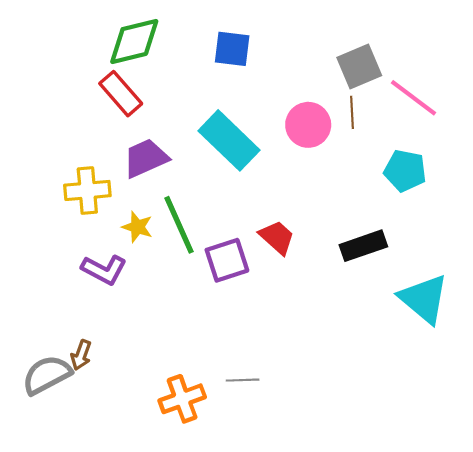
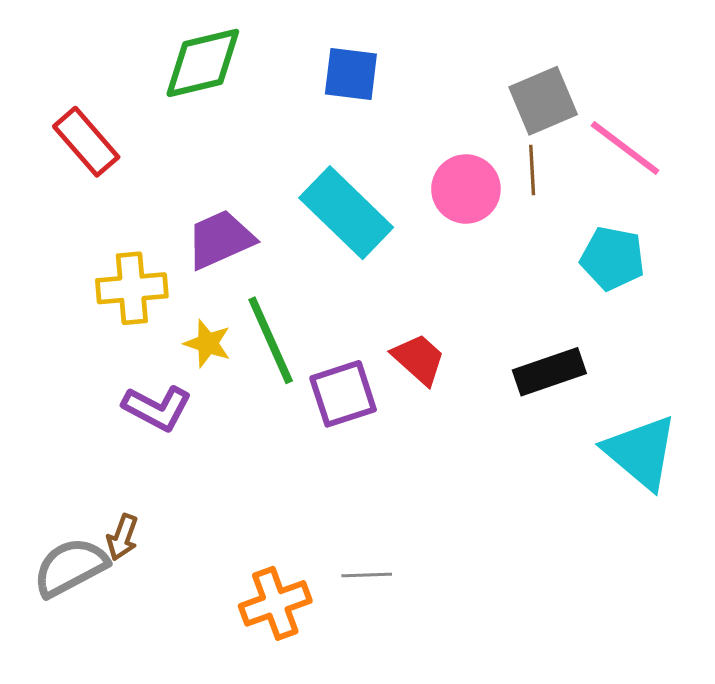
red rectangle: (121, 94) -> (86, 142), moved

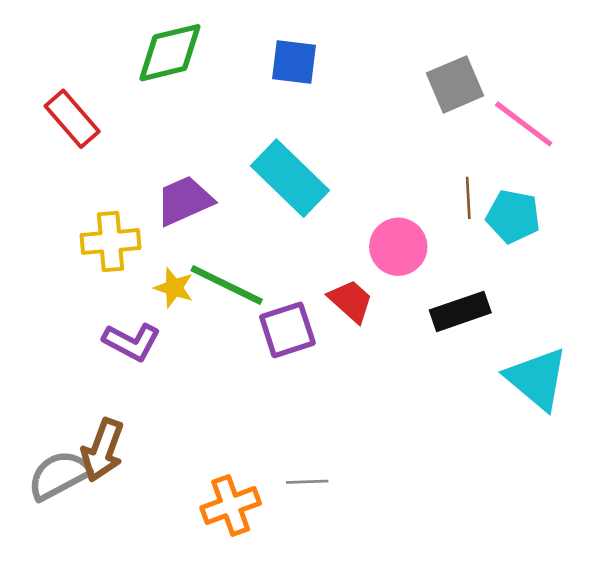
brown line: (532, 170) -> (468, 198), moved
pink circle: (466, 189) -> (398, 247), moved
green line: (271, 340) -> (227, 285), turned -40
brown arrow: (122, 537) -> (103, 450), size x1.6

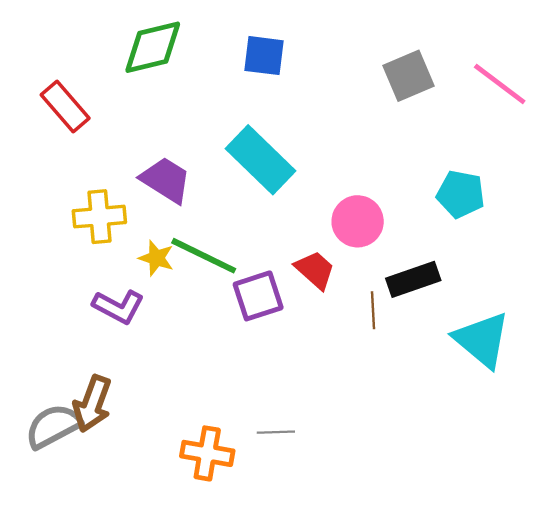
pink line: (524, 124) -> (500, 84), moved
brown line: (468, 198) -> (373, 310), moved
purple trapezoid: (184, 201) -> (166, 180), turned 56
orange cross: (231, 505) -> (207, 453), turned 30

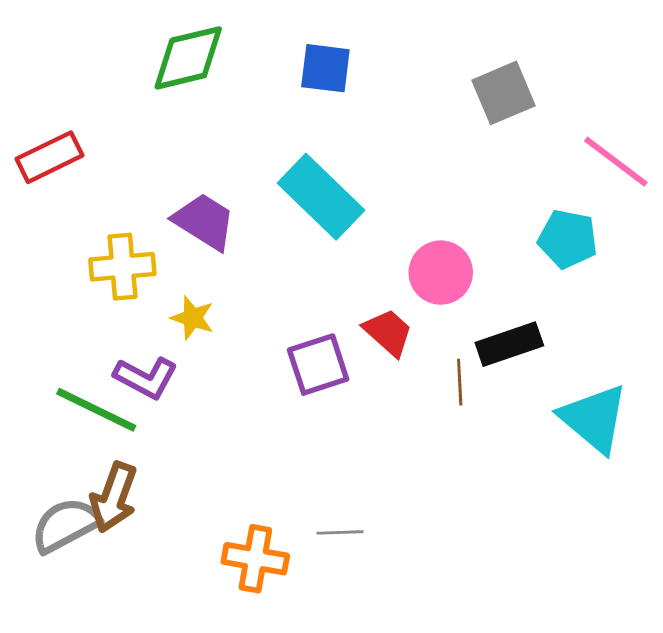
pink line: (500, 84) -> (616, 162), moved
red rectangle: (65, 106) -> (49, 157), moved, turned -75
green line: (204, 256) -> (96, 410), moved

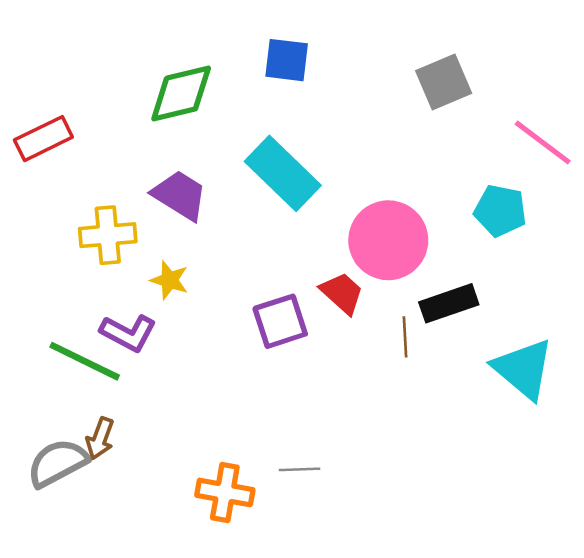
green diamond: (188, 58) -> (181, 94), moved
pink circle: (441, 273) -> (388, 240), size x1.4
brown arrow: (114, 497) -> (100, 438), size x0.7

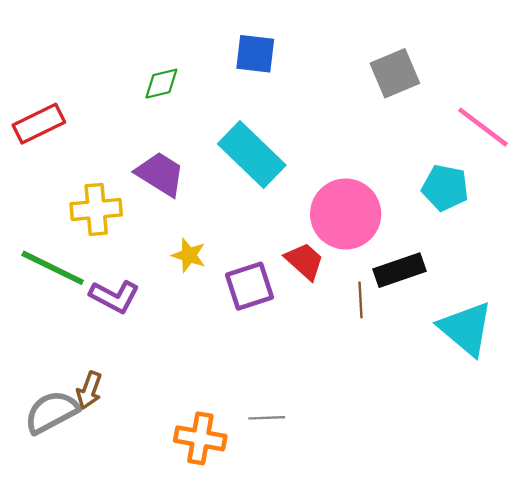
green diamond: (181, 94) -> (161, 84), size x0.6
yellow star: (170, 280) -> (189, 255), moved
green line: (85, 361) -> (53, 268), moved

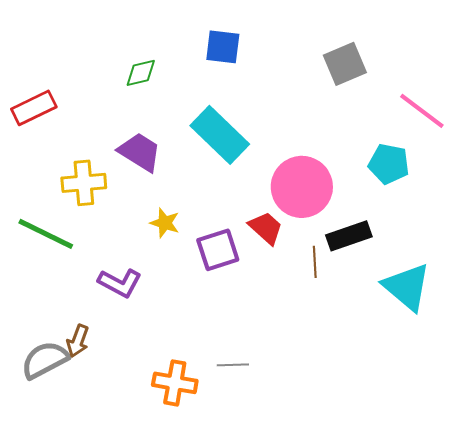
purple L-shape: (114, 296) -> (120, 283), moved

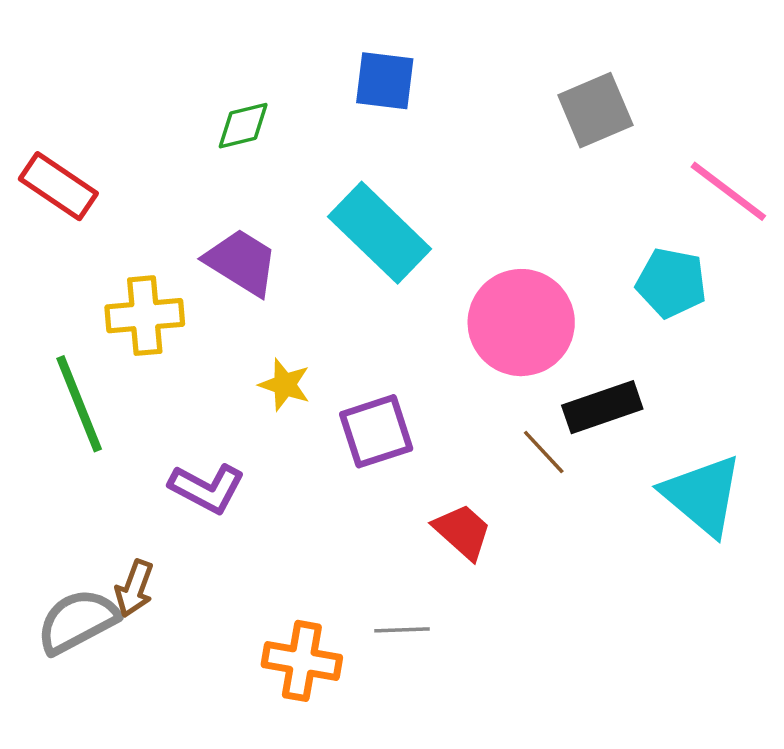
red rectangle: (34, 108) -> (58, 186), turned 60
red trapezoid: (266, 228) -> (462, 531), moved
green line: (46, 234) -> (79, 404), turned 42
brown line: (315, 262) -> (544, 452), turned -40

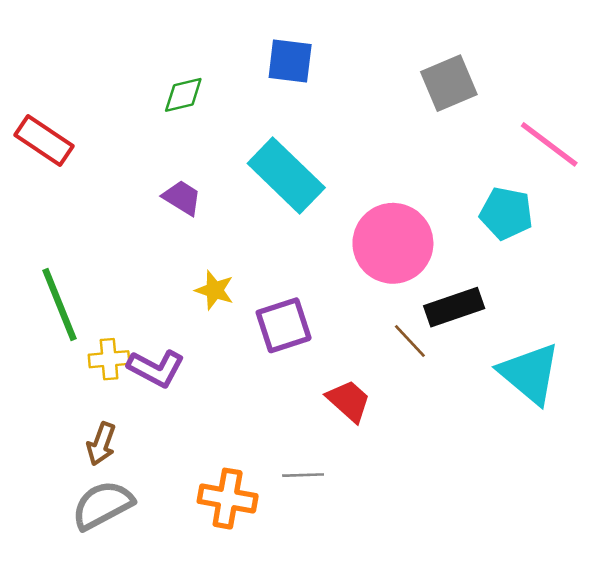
purple trapezoid: (241, 262) -> (182, 198), size x0.7
yellow cross: (145, 316) -> (109, 359), moved, size x0.7
gray semicircle: (77, 621) -> (103, 505), moved

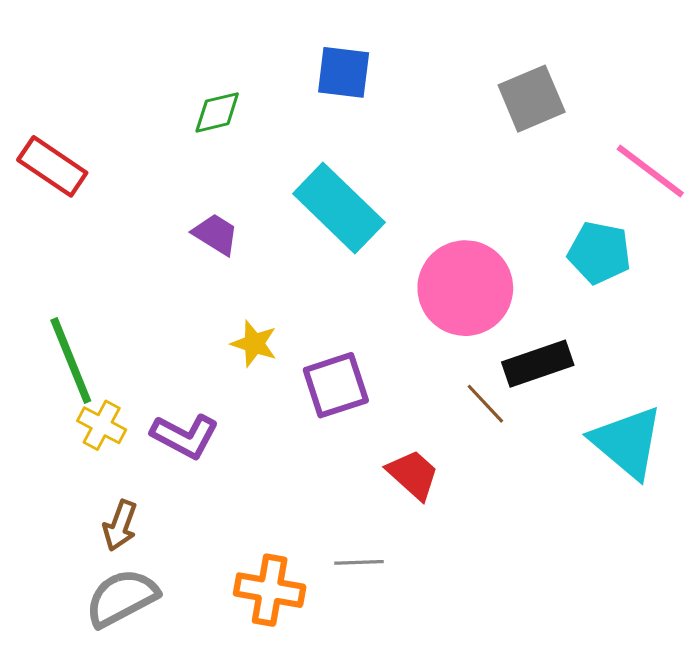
yellow cross: (109, 359) -> (102, 425), moved, turned 33

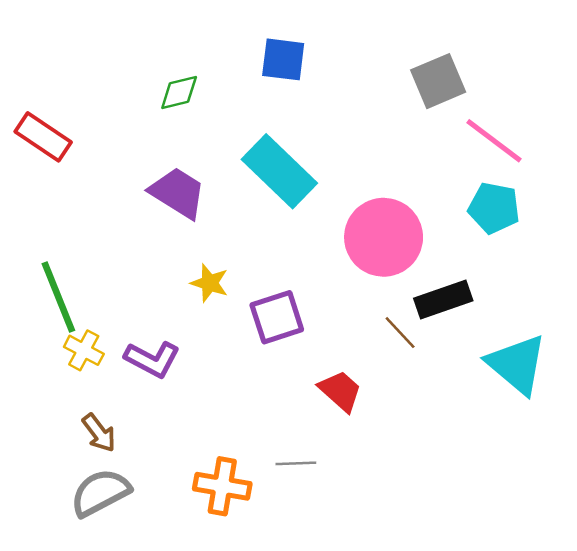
pink line: (650, 171) -> (494, 141), moved
purple trapezoid: (216, 234) -> (178, 193), size x1.5
brown arrow: (120, 525) -> (99, 433), turned -57

